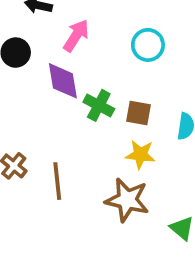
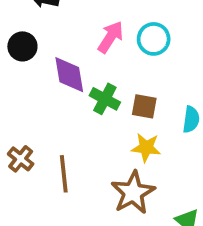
pink arrow: (76, 36) -> (111, 37), moved
brown star: (127, 200) -> (133, 193), turned 30

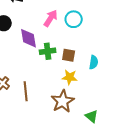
green cross: (105, 99) -> (48, 51), turned -35

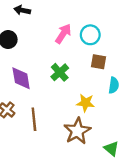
purple diamond: (29, 38) -> (21, 78), moved
green cross: (48, 51) -> (60, 72), turned -35
brown square: (69, 55) -> (98, 62), moved

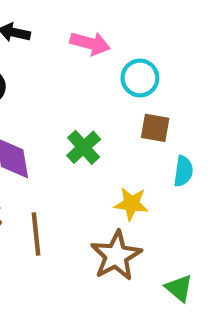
pink arrow: (63, 34) -> (90, 43), moved, turned 72

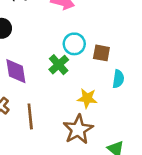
cyan circle: (140, 78) -> (74, 44), moved

